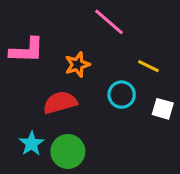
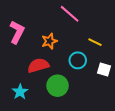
pink L-shape: (27, 50) -> (17, 32), turned -65
green circle: (68, 151) -> (58, 86), moved

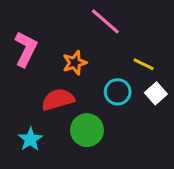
white square: (104, 69) -> (156, 93), moved, turned 32

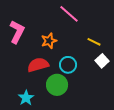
cyan circle: (118, 92) -> (68, 65), moved
cyan star: (30, 139) -> (26, 98), moved

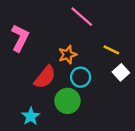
orange star: (49, 41) -> (68, 55), moved
red semicircle: (38, 65) -> (45, 77), turned 145

